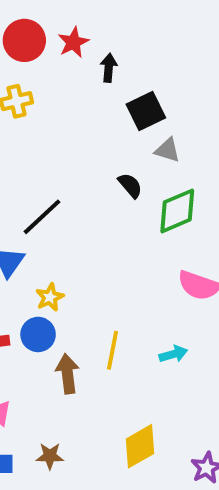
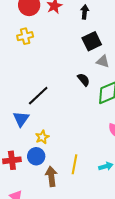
black arrow: (109, 68) -> (85, 12), moved

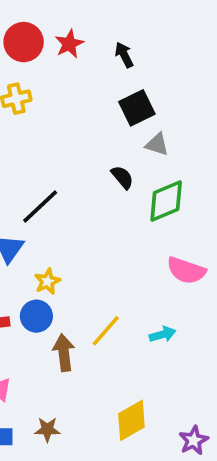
black arrow: (85, 12) -> (124, 55), turned -32
yellow line: (75, 164) -> (106, 331), turned 30

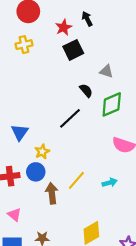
red star: (69, 44) -> (64, 27), moved
black square: (137, 108) -> (73, 50), moved
black line: (40, 206) -> (70, 118), moved

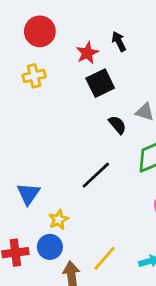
black semicircle: (86, 91) -> (117, 125), moved

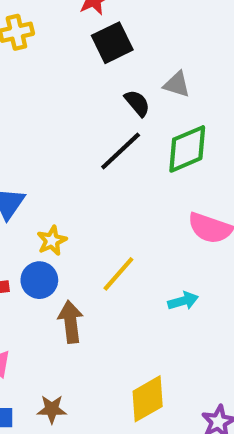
black line: (96, 175) -> (121, 151), moved
yellow line: (104, 258) -> (118, 274), moved

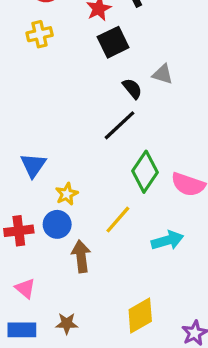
green diamond: (187, 149) -> (145, 172), moved, turned -33
cyan arrow: (183, 301) -> (167, 240), size x1.4

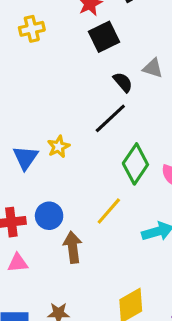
yellow star: (67, 194) -> (58, 147), moved
pink triangle: (25, 288) -> (18, 263), moved, turned -45

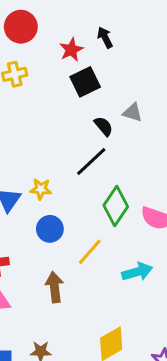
yellow star: (58, 147) -> (41, 189), turned 30
blue circle: (49, 216) -> (50, 229), moved

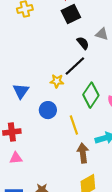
yellow star: (41, 189) -> (57, 81), moved
yellow line: (90, 252) -> (74, 125), turned -60
brown arrow: (54, 287) -> (83, 153), moved

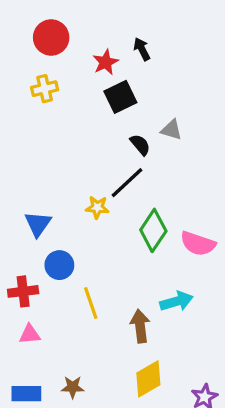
blue circle: (48, 110) -> (59, 265), moved
yellow line: (74, 125) -> (91, 303), moved

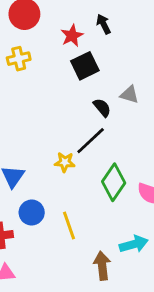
yellow line: (91, 303) -> (69, 225), moved

